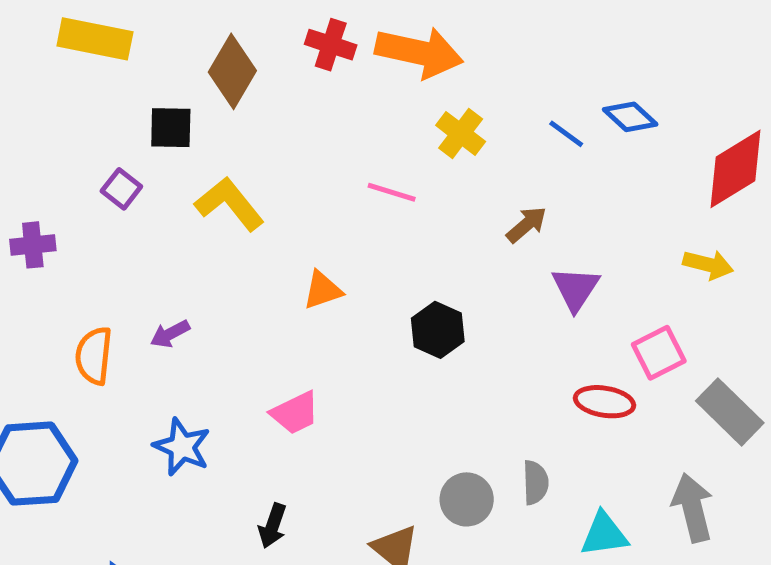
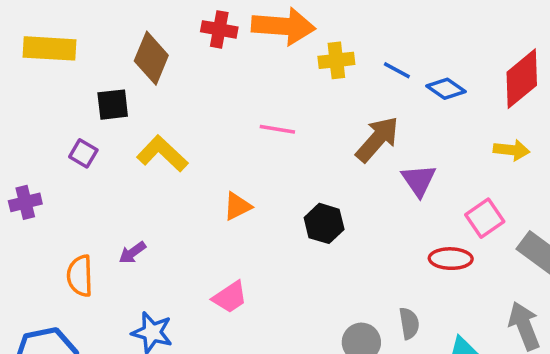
blue diamond: (630, 117) -> (446, 89), moved
yellow cross: (461, 133) -> (336, 60), moved, turned -36
brown arrow: (527, 225) -> (377, 139), size x1.6

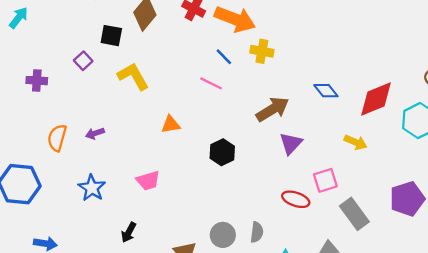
blue line: (397, 70) -> (224, 57), moved

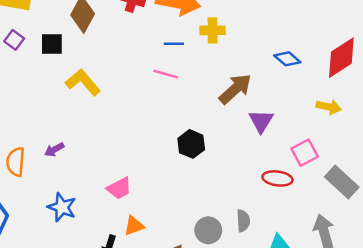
blue line: (224, 57) -> (174, 44), turned -36
purple square: (83, 61) -> (14, 40), moved
orange triangle: (171, 124) -> (134, 226), moved

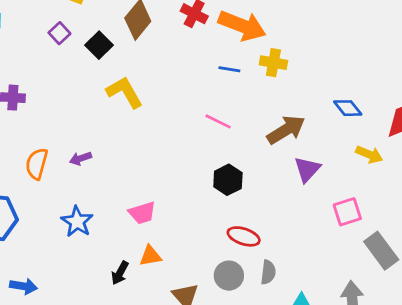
black square: (52, 44) -> (99, 45), turned 35
pink line: (166, 74) -> (218, 121), moved
yellow arrow: (329, 107) -> (369, 154), moved
red ellipse: (277, 178) -> (244, 236), moved

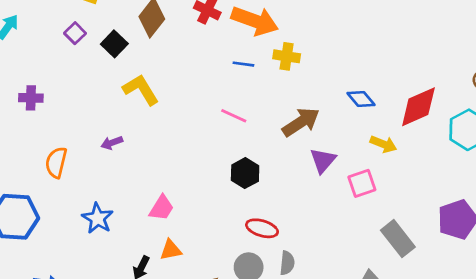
purple arrow: (80, 158) -> (112, 143), moved
pink square: (347, 212) -> (362, 183), moved
pink trapezoid: (142, 213) -> (161, 208), turned -40

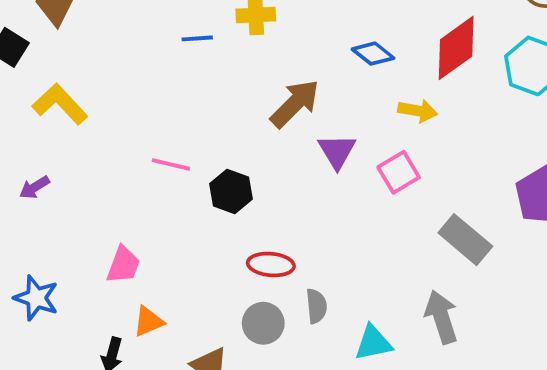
pink line: (234, 116) -> (171, 164), moved

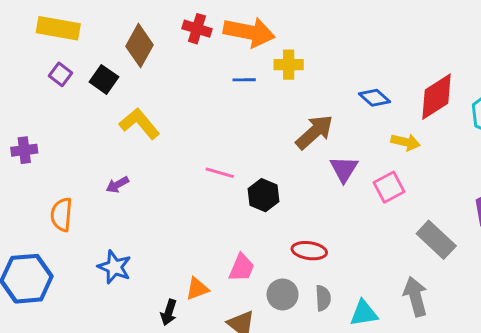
red ellipse: (271, 264) -> (309, 251), moved
pink trapezoid: (123, 265) -> (242, 268), moved
gray semicircle: (316, 306) -> (323, 298), moved

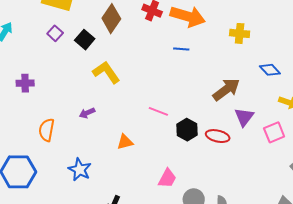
yellow cross: (289, 65) -> (240, 33), moved
red ellipse: (309, 251) -> (218, 136), moved
orange triangle: (197, 289) -> (125, 142), moved

